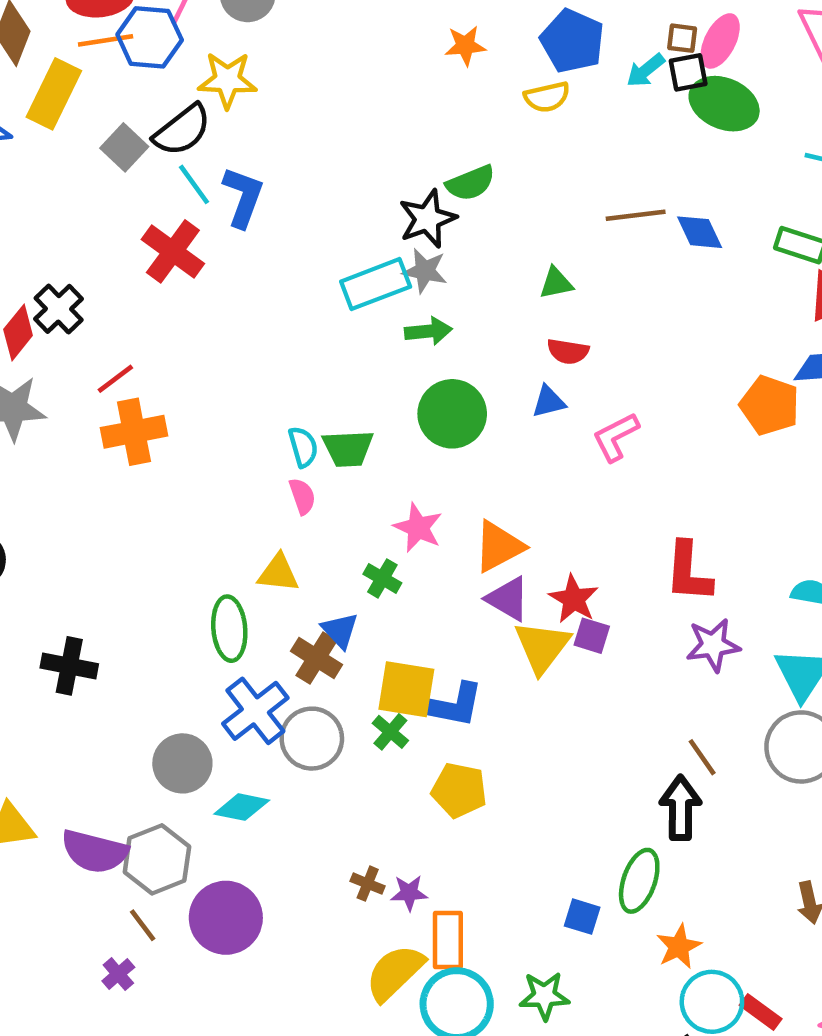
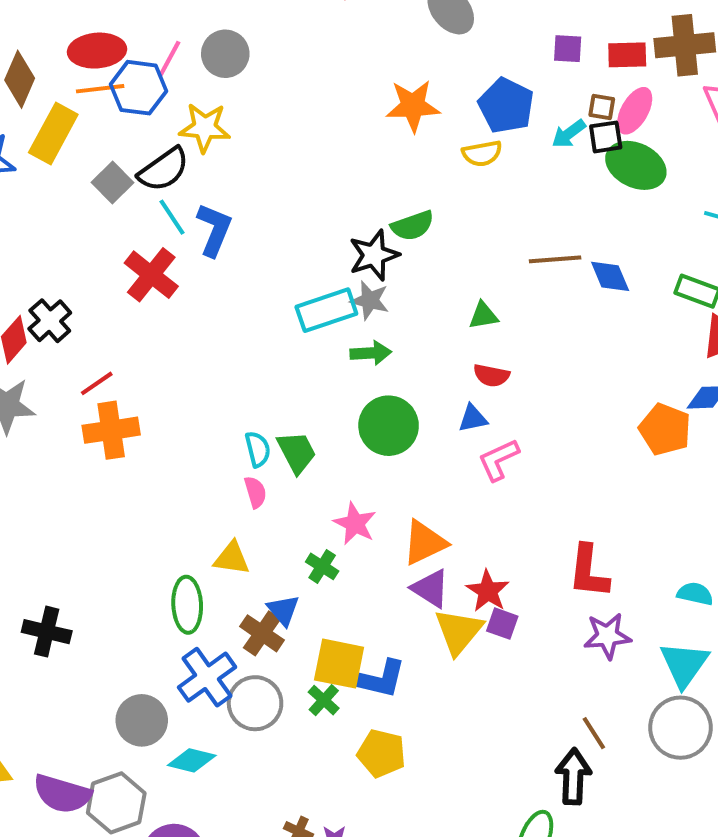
orange star: (465, 46) -> (413, 106), size x1.5
pink L-shape: (616, 437) -> (499, 460), moved
green trapezoid: (348, 448) -> (297, 452), turned -117

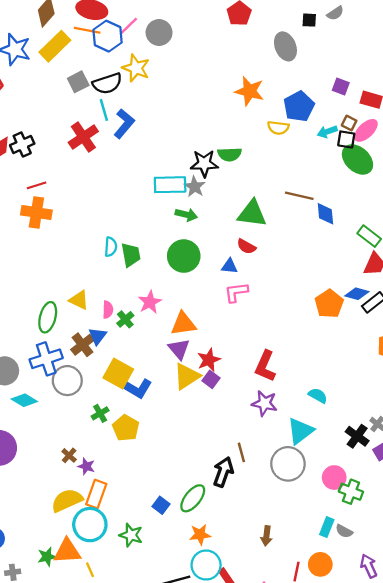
green triangle: (483, 316) -> (252, 214), size x1.8
pink semicircle: (255, 492) -> (108, 310), moved
green cross: (324, 700) -> (100, 413), moved

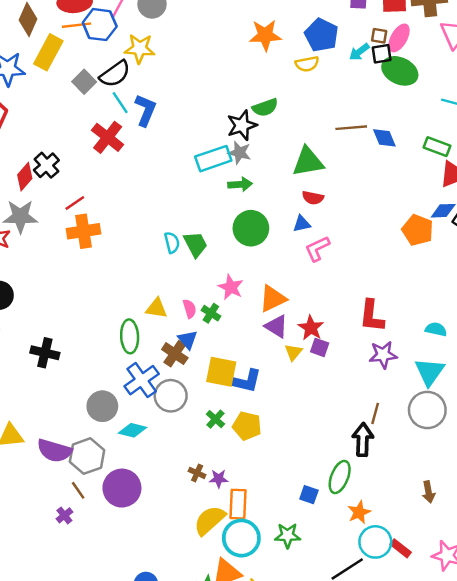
yellow triangle: (187, 376) -> (293, 352), size x0.6
brown line: (241, 452) -> (375, 413), turned 48

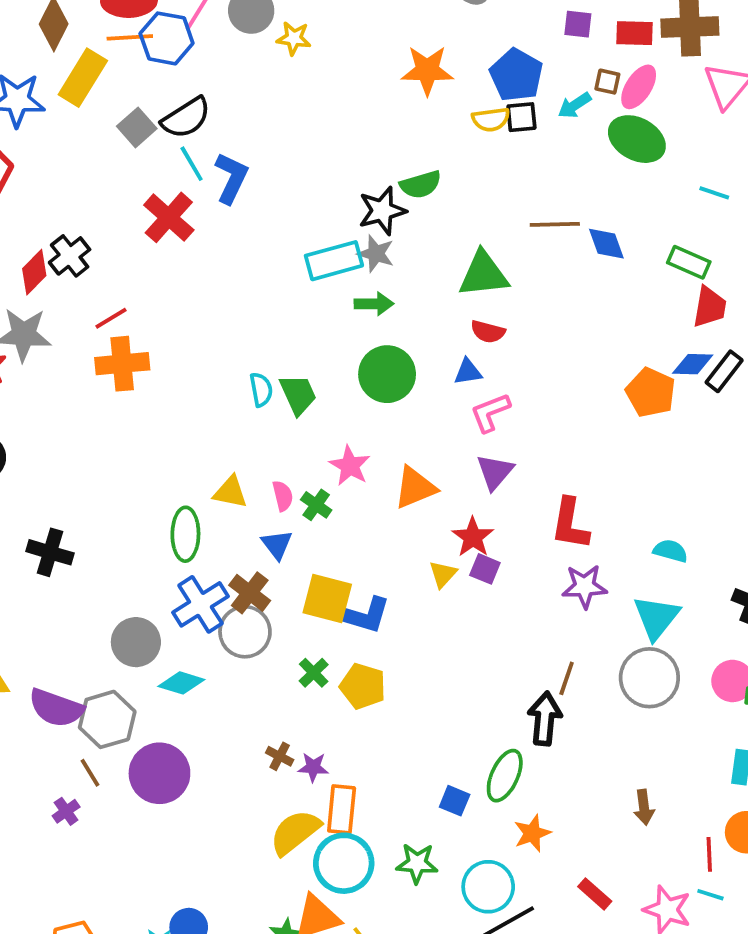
yellow star: (140, 49) -> (294, 38), moved, size x0.7
black square: (382, 54) -> (521, 117), moved
purple triangle: (276, 326) -> (495, 472), moved, turned 35
brown cross: (175, 354) -> (250, 593), moved
cyan circle: (375, 542) -> (488, 887), moved

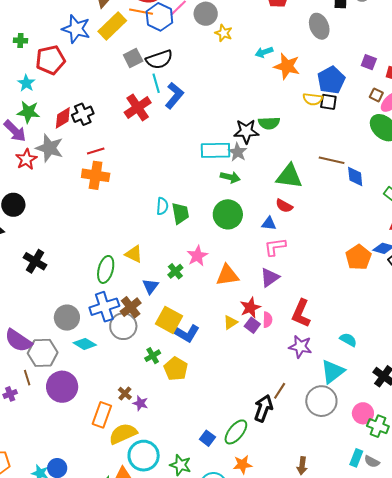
cyan arrow: (575, 105) -> (264, 52), moved
pink semicircle: (283, 496) -> (267, 320), moved
orange rectangle: (342, 809) -> (102, 415), moved

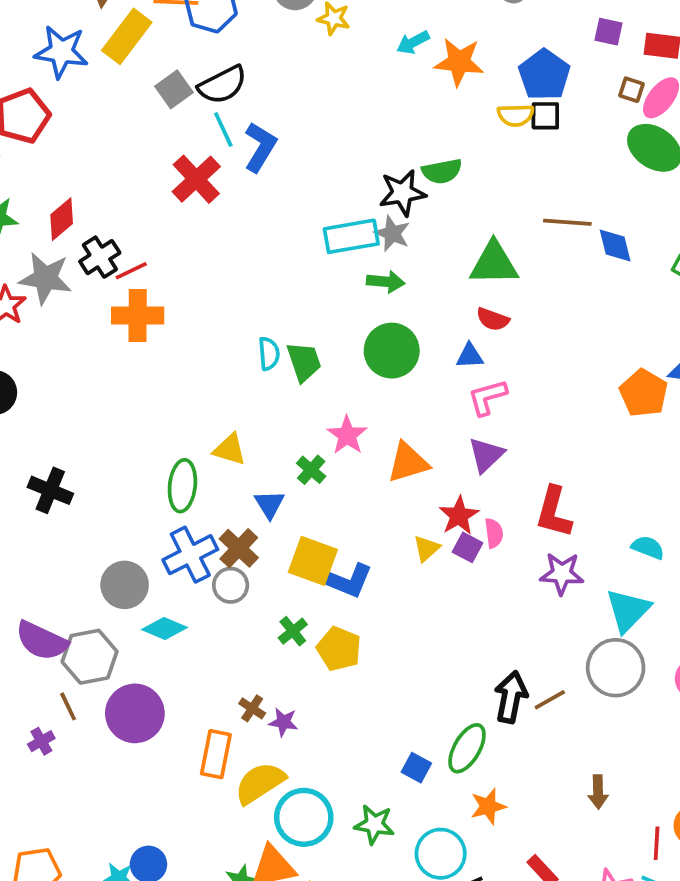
black cross: (83, 114) -> (100, 257), moved
gray circle: (123, 326) -> (231, 585), size x0.7
brown line: (280, 391) -> (550, 700), moved, turned 36

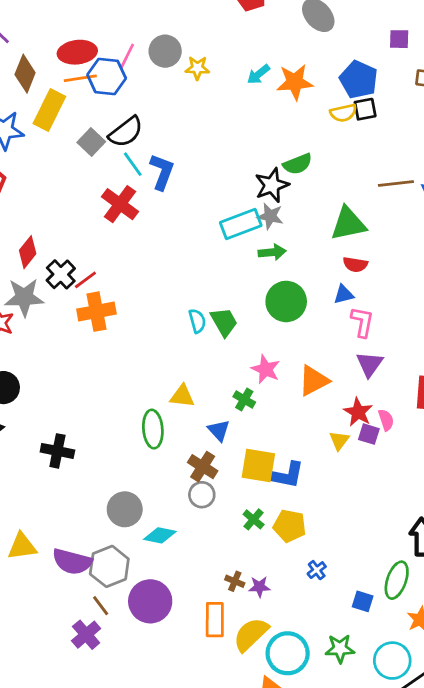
pink L-shape: (487, 397) -> (362, 322), turned 128
blue cross: (190, 555) -> (317, 570), moved, size x0.5
purple cross: (41, 741) -> (86, 635), size x1.5

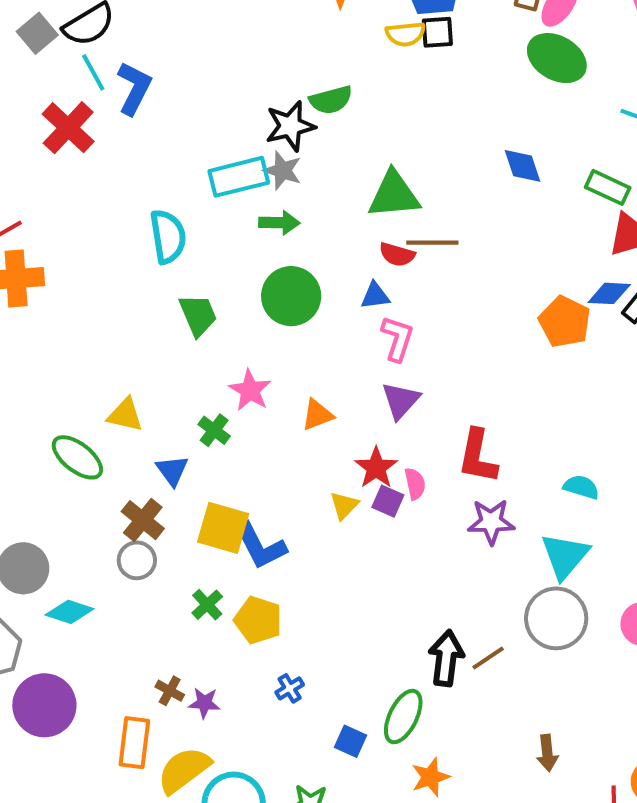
brown line: (396, 184) -> (432, 243), moved
cyan semicircle: (197, 321) -> (168, 237), moved, size x1.5
orange triangle: (314, 381) -> (317, 415), size x0.7
green ellipse: (153, 429) -> (77, 457), turned -54
blue L-shape: (285, 475) -> (260, 546), turned 45

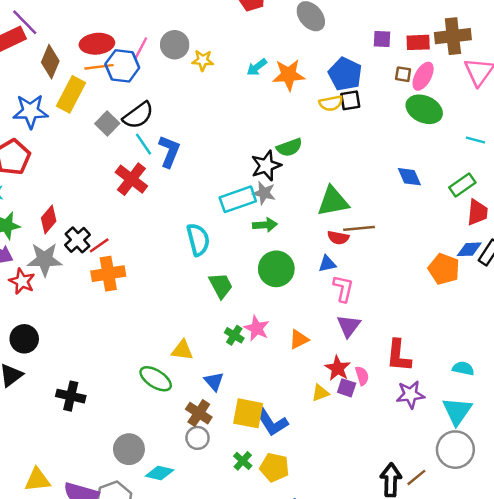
green rectangle: (608, 187) -> (462, 185), turned -55
green cross: (214, 430) -> (234, 335), moved
yellow triangle: (344, 505) -> (320, 393), turned 30

